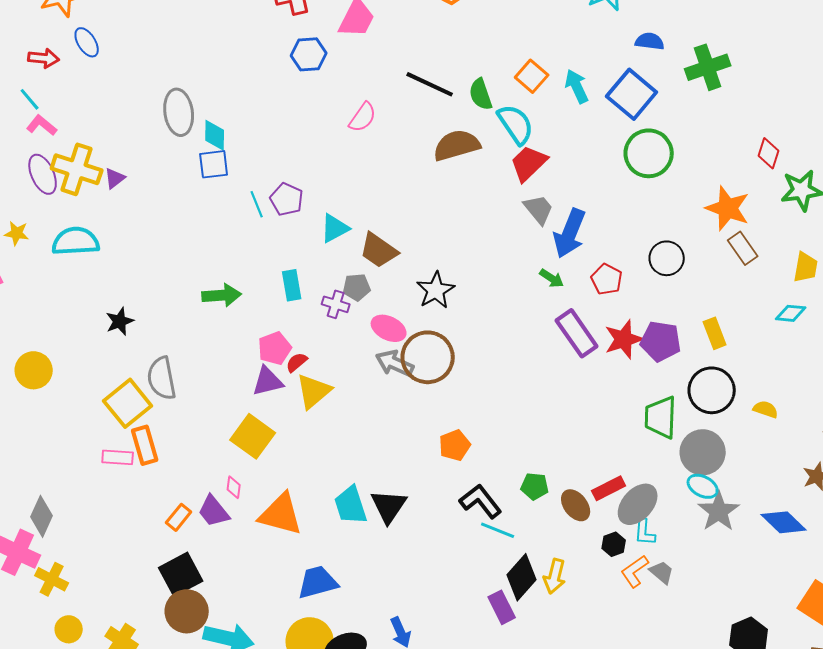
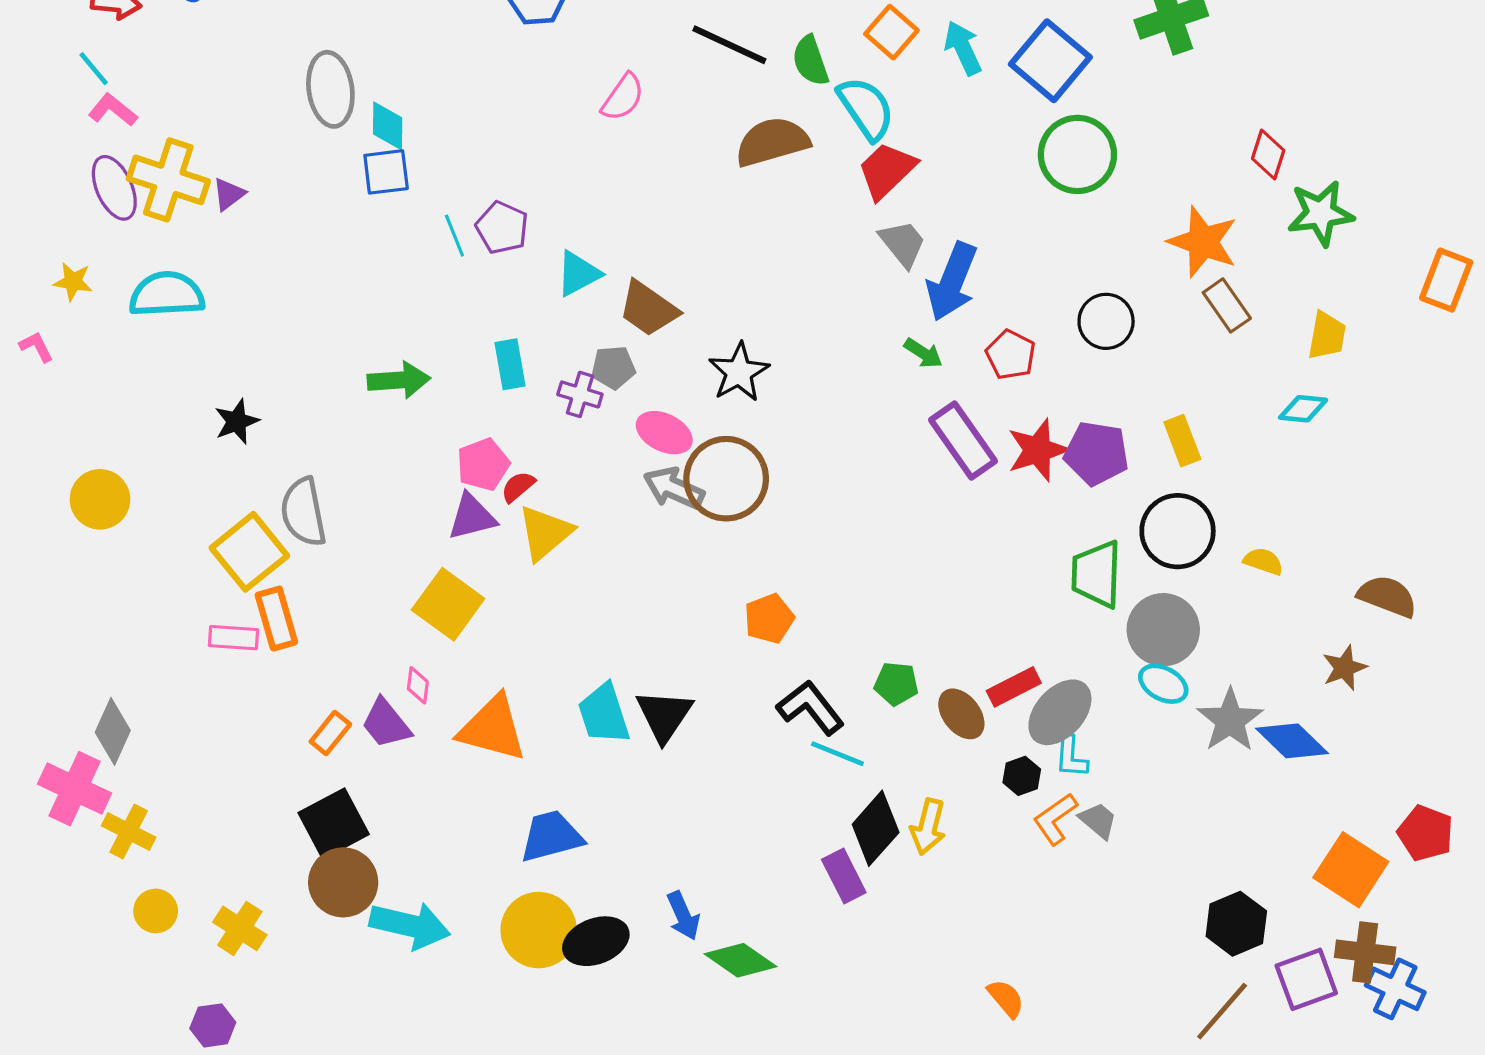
gray star: (719, 511) -> (1230, 720), moved

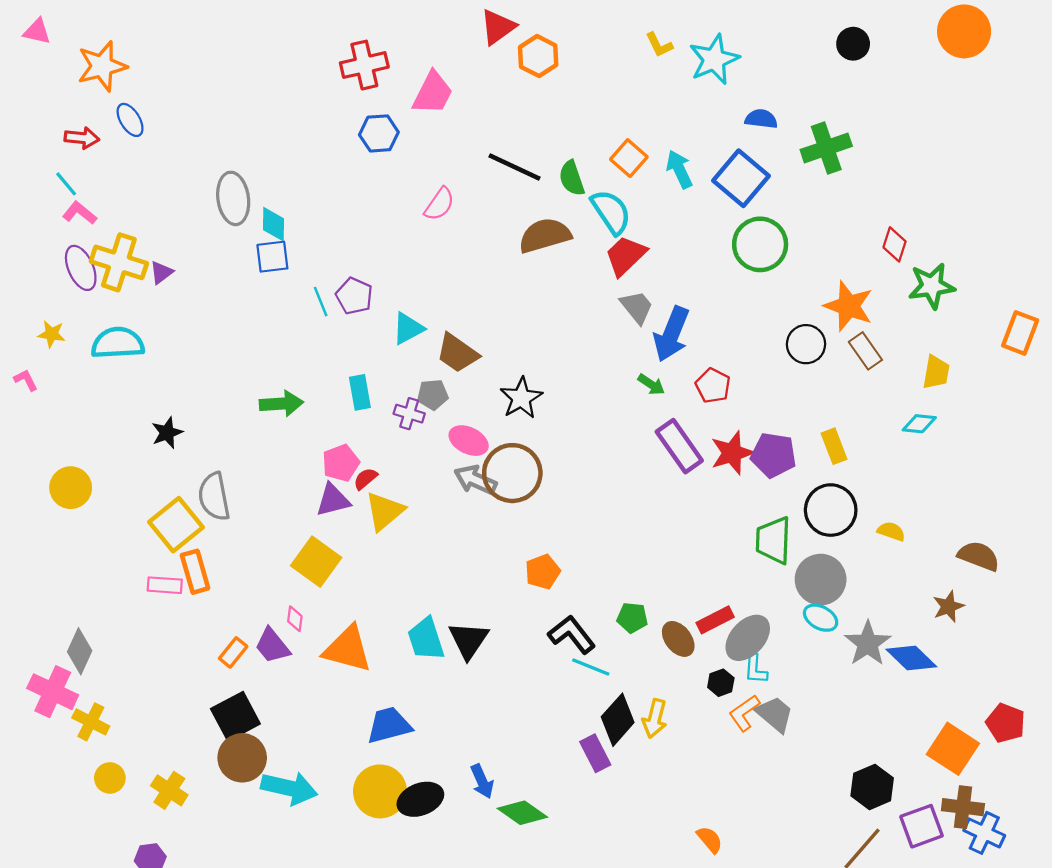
black circle: (1106, 321) -> (806, 344), moved
gray trapezoid: (1098, 820) -> (775, 714), size x1.4

